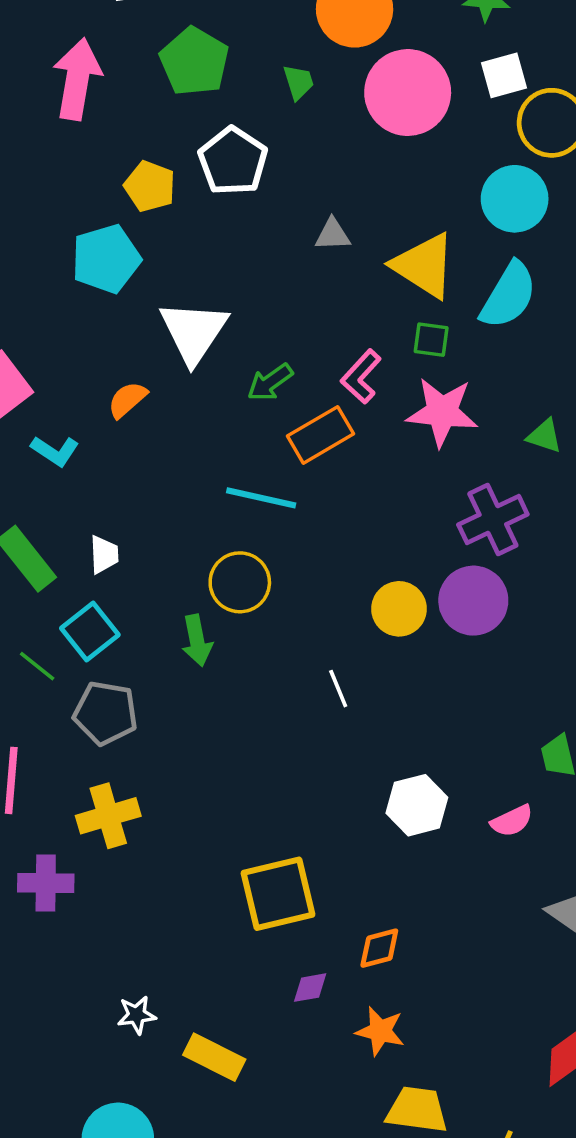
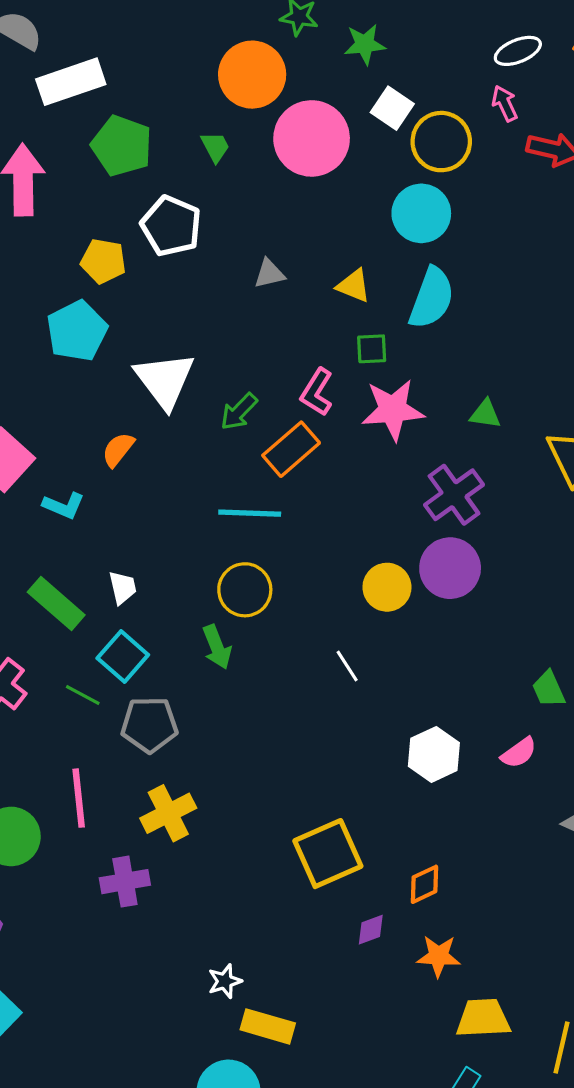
white square: (504, 75) -> (392, 108), turned -30
yellow triangle: (424, 266) -> (354, 286), size x0.6
yellow rectangle: (214, 1057) -> (268, 1026), moved

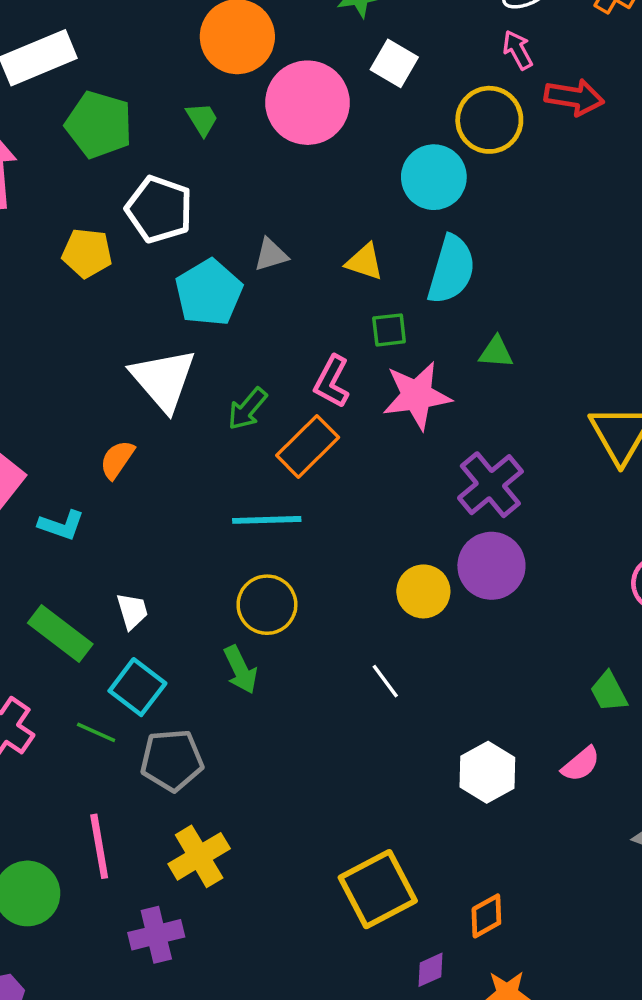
yellow circle: (441, 142) -> (489, 120), moved
cyan pentagon: (77, 331) -> (209, 293), moved
green triangle: (485, 414) -> (496, 352), moved

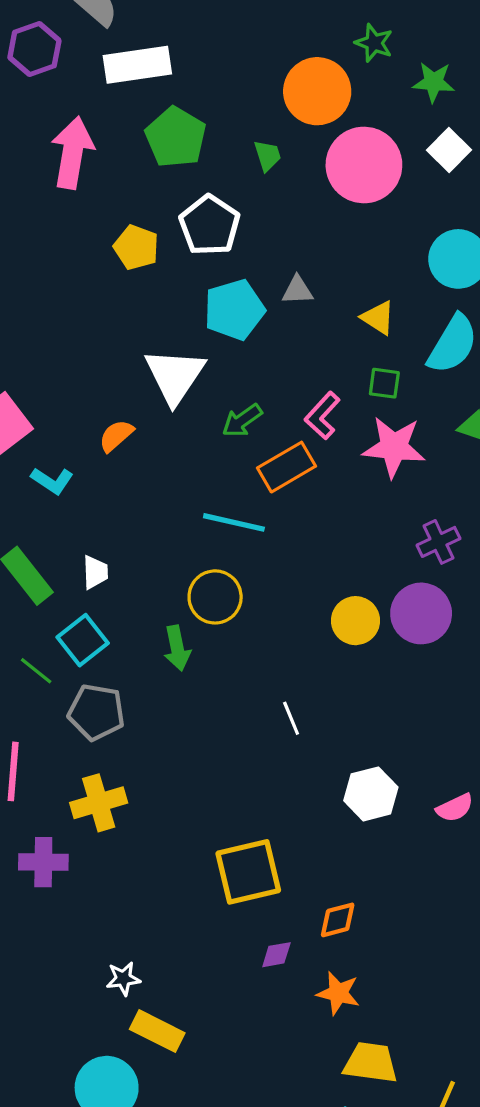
purple cross: (490, 485) -> (438, 542), size x0.7
white line: (385, 681) -> (291, 718), moved

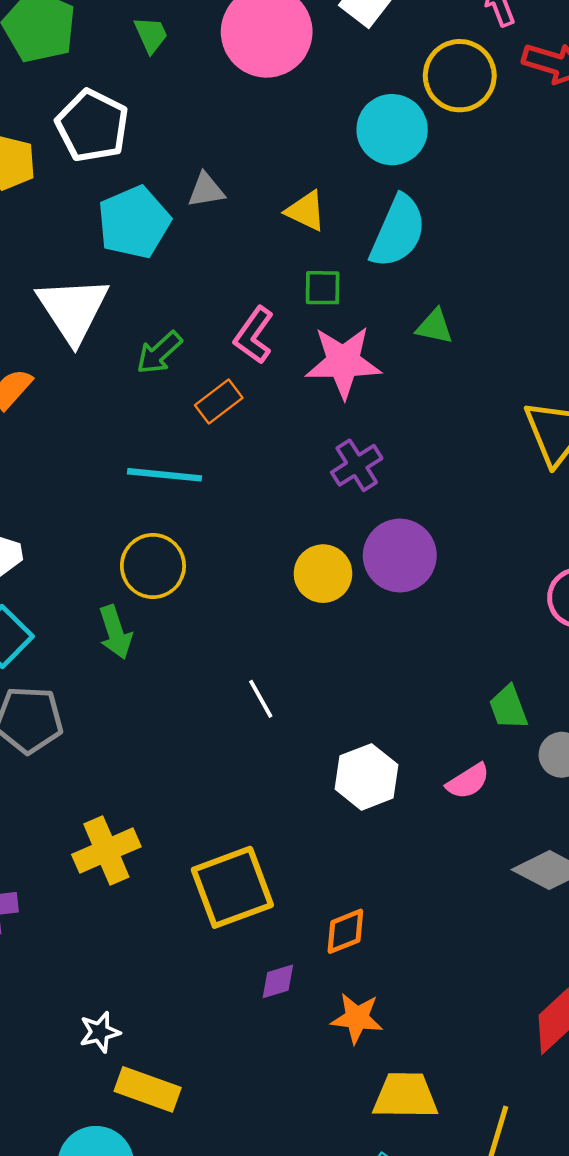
orange rectangle: (287, 467) -> (219, 401), size x0.7
purple cross: (438, 542) -> (357, 465), moved
yellow cross: (99, 803) -> (106, 851), moved

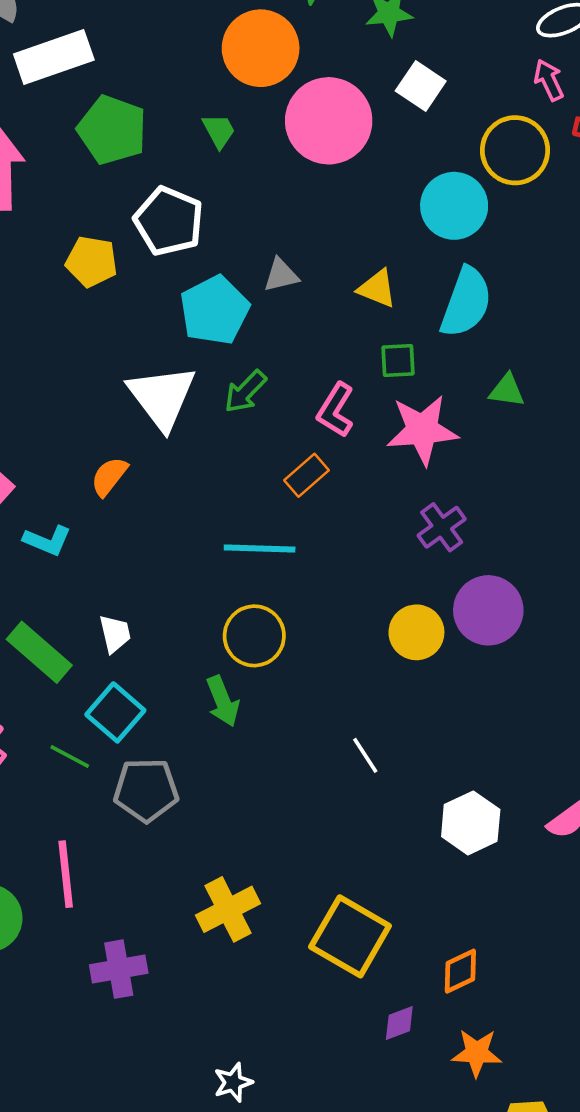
green arrow: (159, 353) -> (245, 392), moved
yellow square: (232, 887) -> (350, 936), turned -36

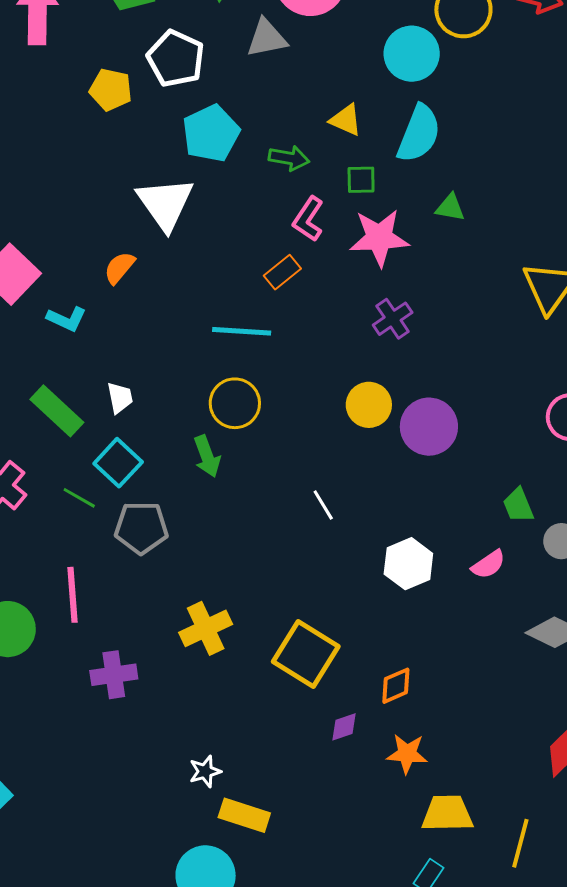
gray triangle: (281, 275) -> (267, 38), moved, size x1.4
green arrow: (245, 392) -> (289, 158), moved, turned -126
purple circle: (488, 610) -> (429, 427), moved

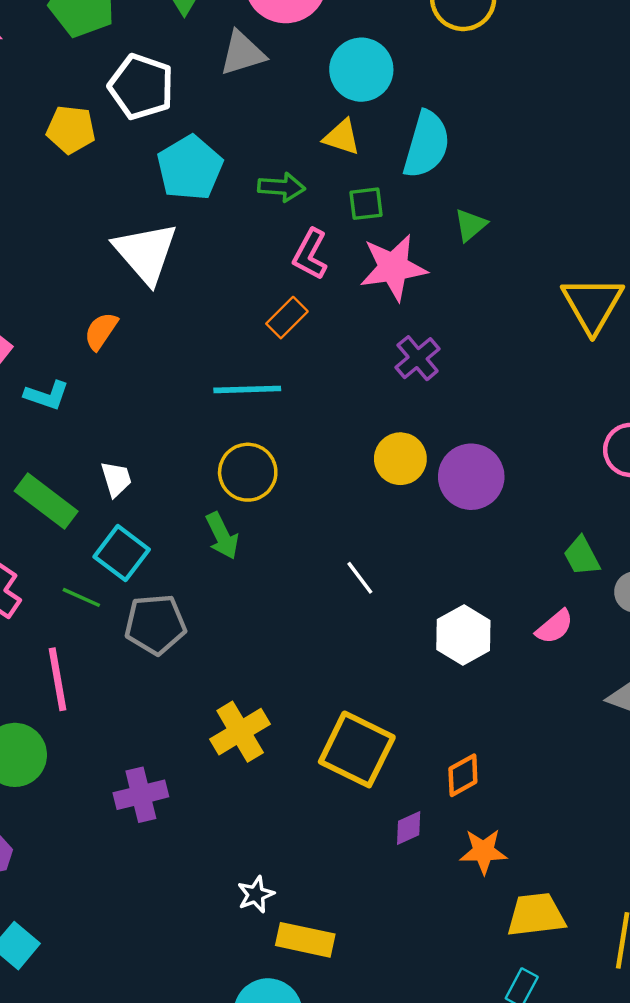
cyan circle: (412, 54) -> (361, 70), moved
green triangle: (450, 208) -> (470, 225), turned -44
pink line: (73, 595) -> (58, 679), moved

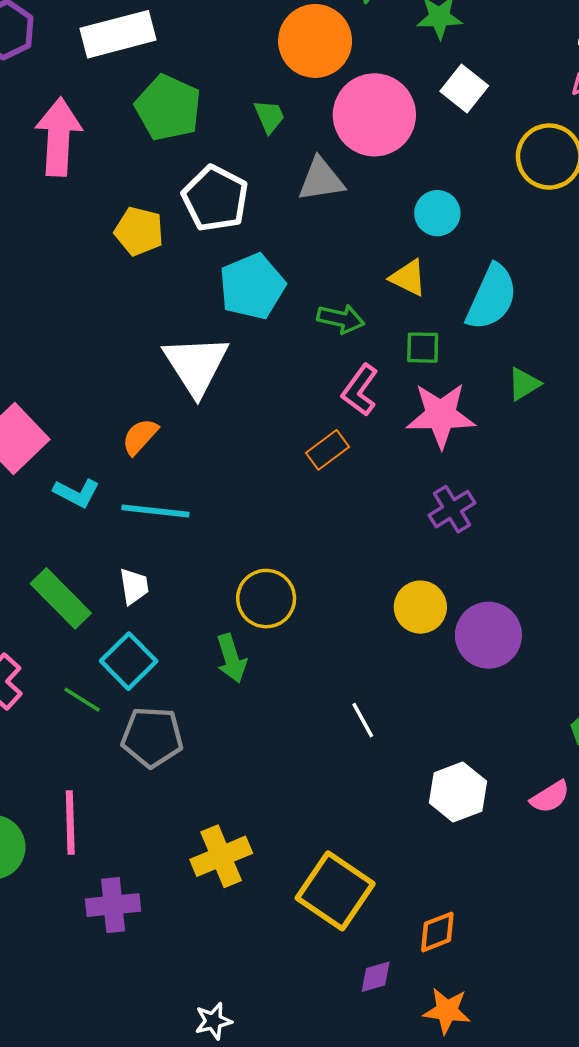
cyan circle: (361, 70) -> (437, 213), size x0.7
cyan line: (247, 389) -> (155, 511), moved
pink line: (58, 679) -> (70, 823), moved

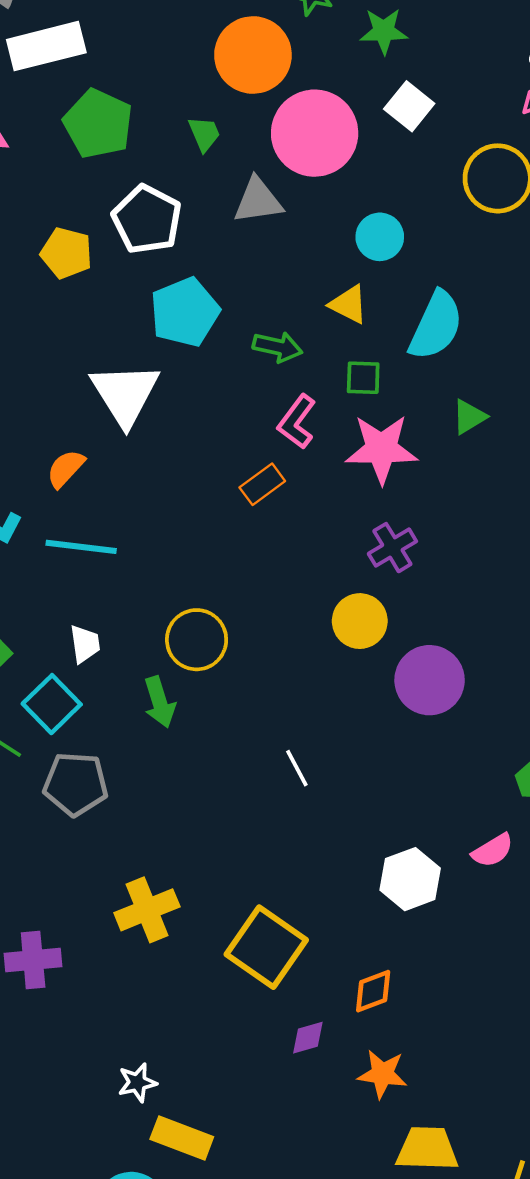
white trapezoid: (134, 586) -> (85, 644), moved
yellow circle: (420, 607) -> (360, 621), moved
white hexagon: (458, 792) -> (410, 879), moved

